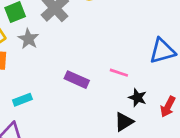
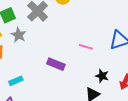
pink line: (119, 73) -> (86, 47), moved

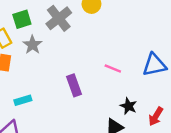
purple rectangle: (56, 64) -> (74, 85), turned 42

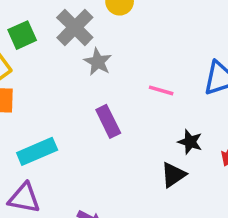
gray star: (32, 45) -> (98, 62), moved
cyan rectangle: (23, 100) -> (37, 151), size x1.5

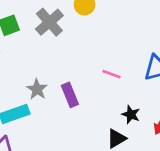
gray star: (98, 62) -> (37, 89), moved

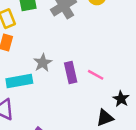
pink line: (111, 74) -> (96, 75), moved

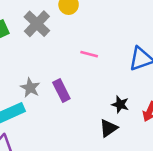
pink line: (96, 75) -> (89, 54), moved

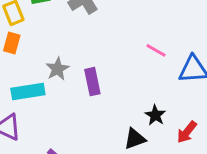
pink line: (89, 54) -> (156, 50), moved

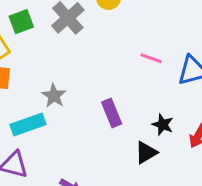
purple rectangle: (92, 82) -> (112, 113), moved

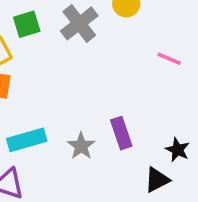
pink line: (151, 58) -> (169, 59), moved
gray star: (54, 96) -> (81, 146), moved

